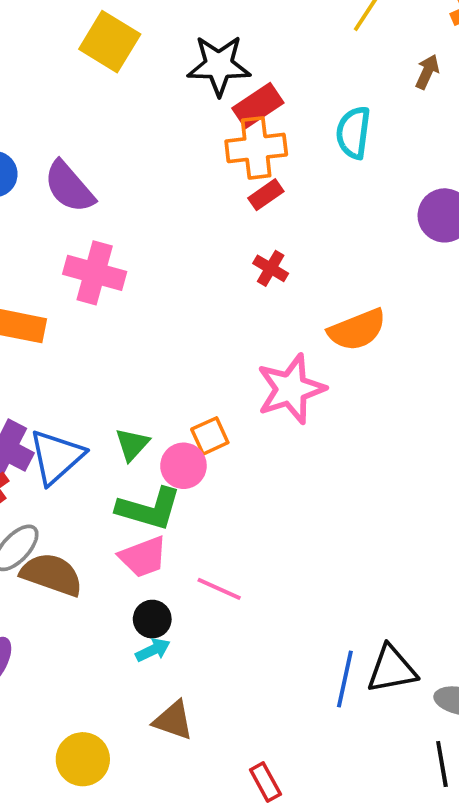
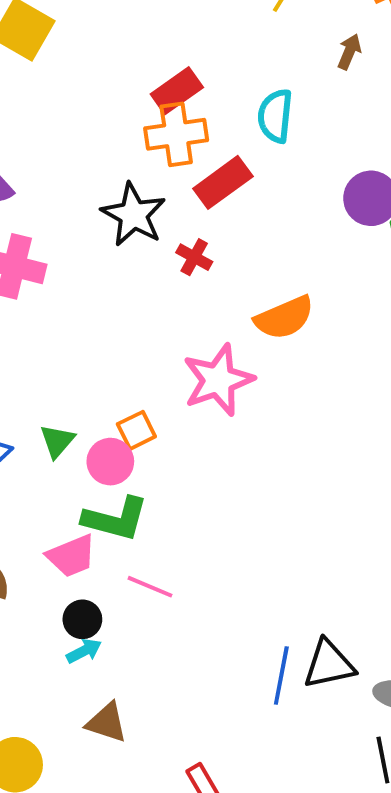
black star: (219, 65) -> (134, 215), moved, turned 30
red rectangle: (266, 195) -> (223, 182), moved, size x1.6
green L-shape: (149, 509) -> (115, 519), moved

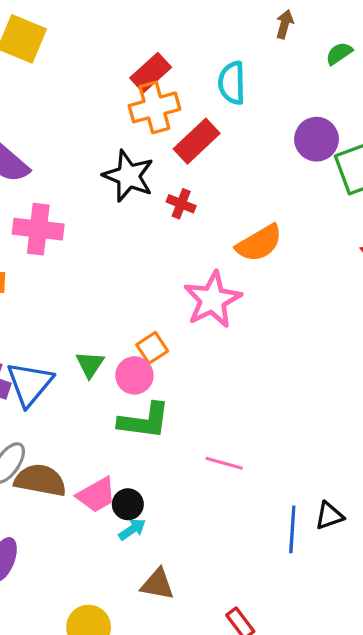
pink trapezoid: (71, 556) -> (96, 495), moved
pink line: (150, 587) -> (224, 463), moved
black triangle: (329, 664) -> (329, 516), size x0.7

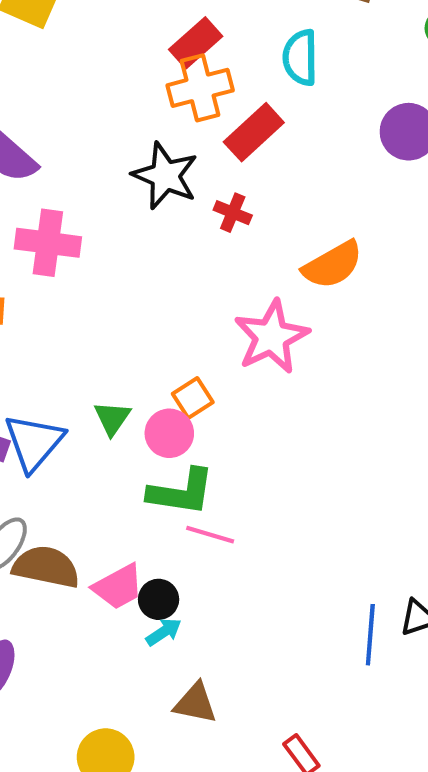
pink line: (224, 463) -> (210, 535), moved

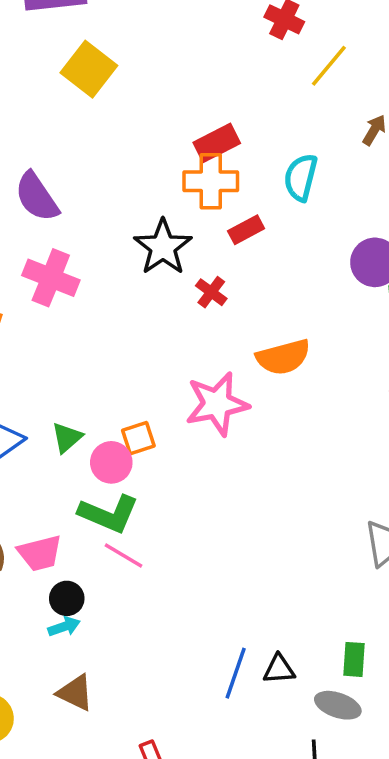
red rectangle: (254, 132) -> (246, 230), size x0.7
pink trapezoid: (118, 587) -> (40, 553), moved

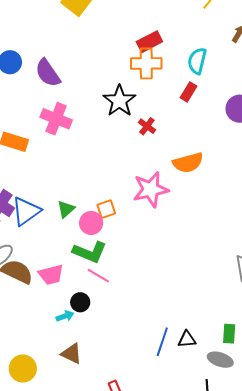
red rectangle: (246, 230) -> (188, 92), moved, turned -30
black circle: (67, 598) -> (80, 302), moved

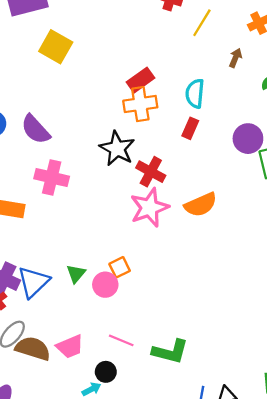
red cross: (147, 126) -> (151, 172), size x1.5
pink star: (151, 189) -> (149, 208), moved
green L-shape: (90, 252) -> (170, 352), moved

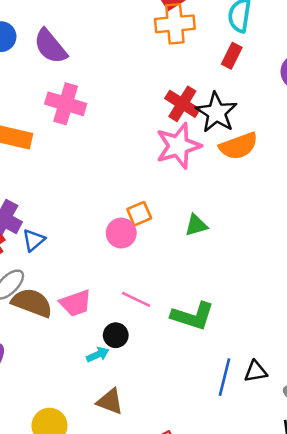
black star: (117, 149) -> (216, 112), moved
green triangle: (76, 274) -> (196, 225), moved, turned 30
blue triangle: (33, 282) -> (34, 240), moved, size x0.6

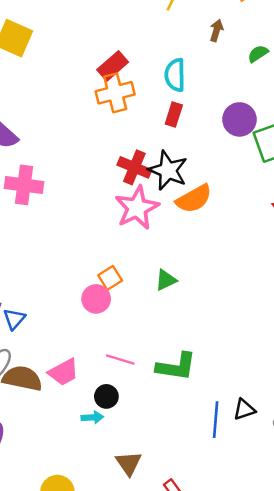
cyan arrow: (98, 355) -> (92, 417), turned 30
brown triangle: (110, 402) -> (129, 463), moved, turned 44

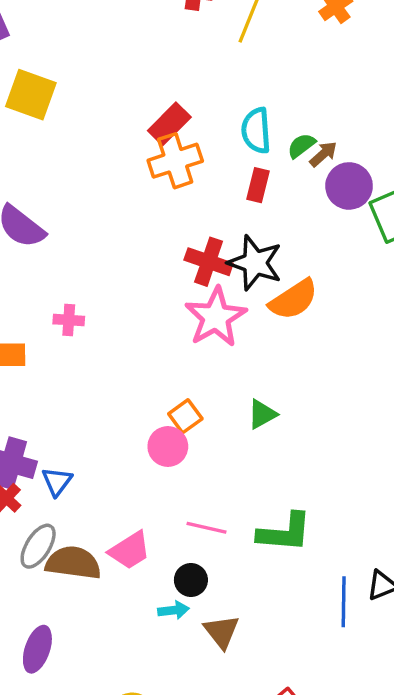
brown arrow: (216, 30) -> (323, 154), moved, turned 35
green semicircle: (258, 54) -> (301, 146), moved
pink cross: (24, 185) -> (69, 320), moved, size x0.6
brown triangle: (129, 463) -> (221, 632), moved

